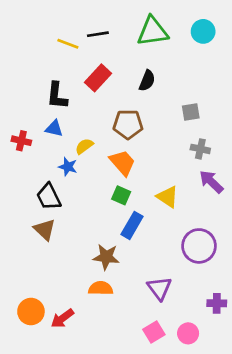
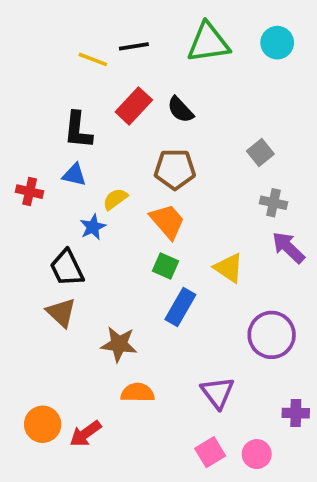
black semicircle: (147, 81) -> (180, 110), moved, turned 115
gray square: (191, 112) -> (260, 152), turned -30
blue star: (68, 167) -> (93, 227), turned 30
brown star: (106, 257) -> (119, 344), moved

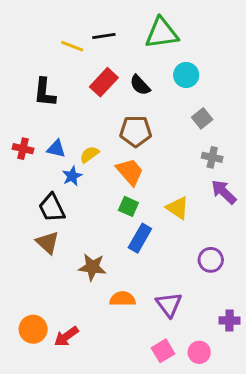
cyan circle: (277, 43) -> (186, 75), moved
black L-shape: (78, 130) -> (45, 92), moved
blue triangle: (74, 175) -> (56, 149), moved
purple circle: (272, 335) -> (211, 260), size x0.7
orange semicircle: (138, 393) -> (123, 299), moved

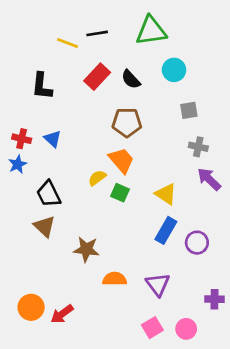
gray square: (202, 118) -> (189, 110), turned 30
blue triangle: (56, 149) -> (53, 139), turned 30
yellow semicircle: (89, 154) -> (97, 178), moved
blue star: (72, 176) -> (18, 164), moved
blue rectangle: (140, 238) -> (166, 230), moved

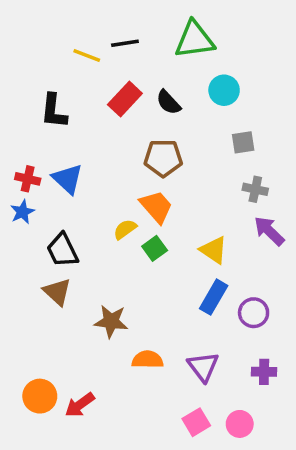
blue triangle: (53, 139) -> (68, 179), size x1.4
green square: (120, 193) -> (155, 248), turned 30
purple cross: (214, 299) -> (264, 372), moved

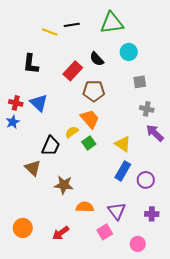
red rectangle: (125, 99) -> (73, 71), moved
black trapezoid: (62, 250) -> (51, 146), moved, turned -130
red arrow: (80, 405) -> (61, 233), moved
pink square: (196, 422) -> (105, 232), moved

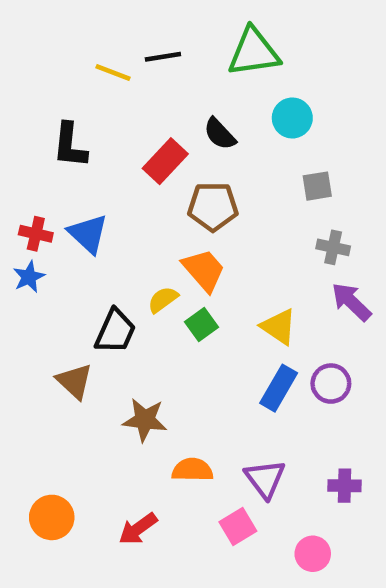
purple circle: (146, 180) -> (331, 384), moved

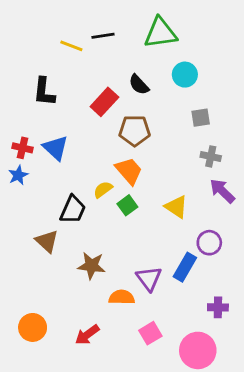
blue rectangle: (279, 388) -> (185, 267), moved
purple triangle: (265, 479) -> (149, 279), moved
pink circle: (313, 554) -> (198, 350), size x1.6

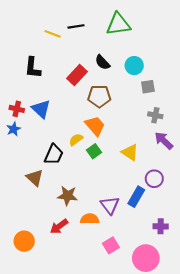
cyan circle: (185, 75) -> (134, 66), moved
red arrow: (87, 335) -> (59, 226), moved

